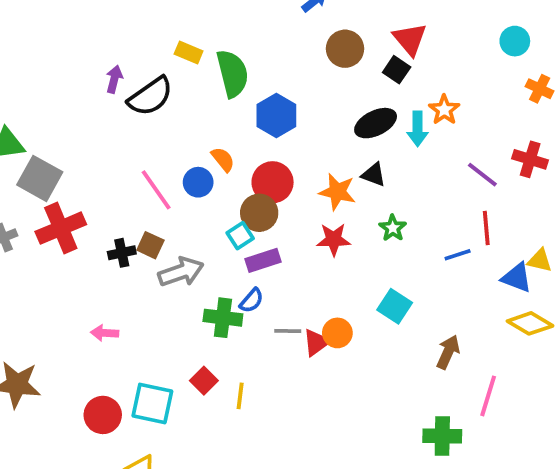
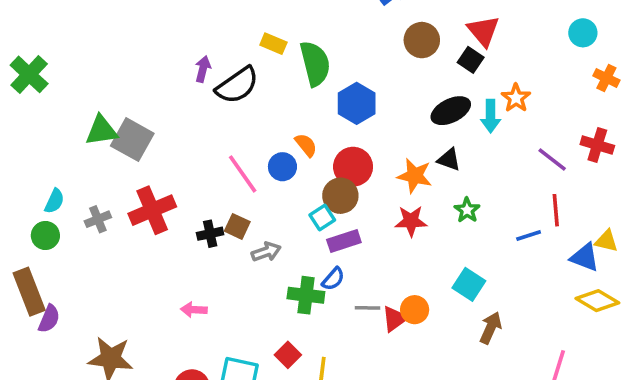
gray square: (40, 178) -> (132, 140), moved
gray arrow: (181, 272) -> (266, 252), size x0.7
brown arrow: (448, 352) -> (491, 328), moved

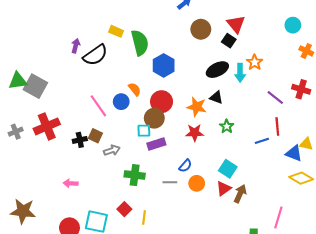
cyan square: (322, 217) -> (144, 131), turned 32
blue semicircle: (333, 279) -> (185, 166), moved
red triangle: (395, 319) -> (224, 188), moved

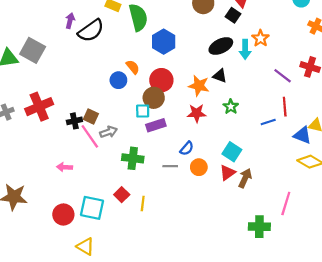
gray square: (35, 86) -> (33, 50), moved
pink line: (98, 106) -> (90, 136), moved

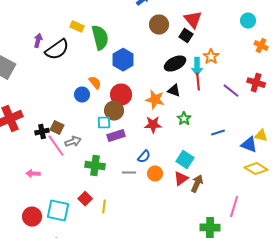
red line: (285, 107) -> (198, 82), moved

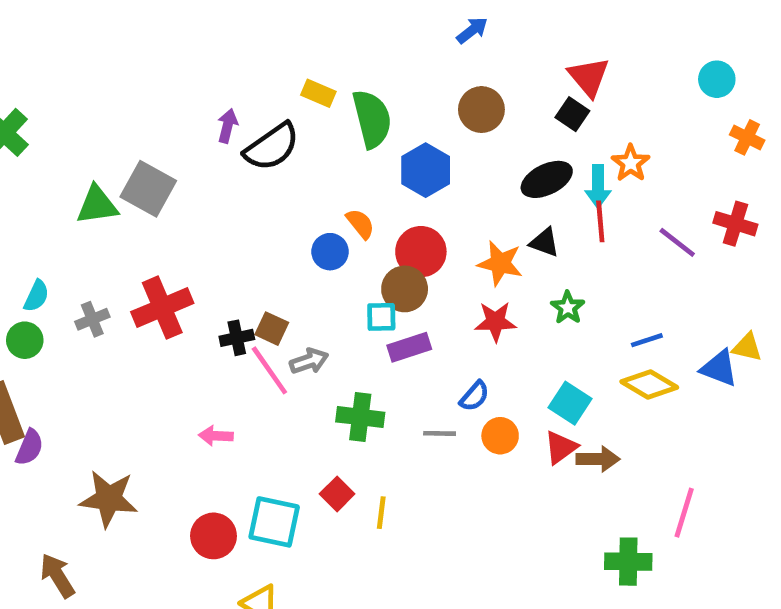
brown circle: (159, 25) -> (481, 110), moved
yellow diamond: (256, 169) -> (649, 384), moved
brown arrow: (197, 184) -> (598, 459), turned 66

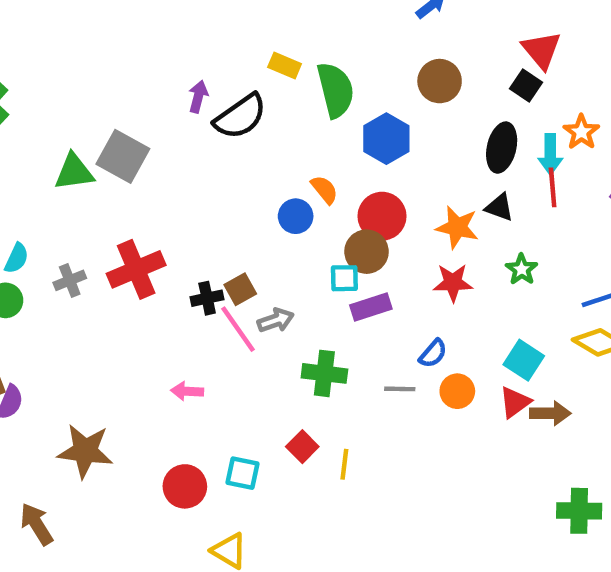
black ellipse: (547, 179) -> (502, 148), turned -51
brown square: (272, 329) -> (240, 289), turned 36
cyan square: (274, 522) -> (242, 473), size x0.7

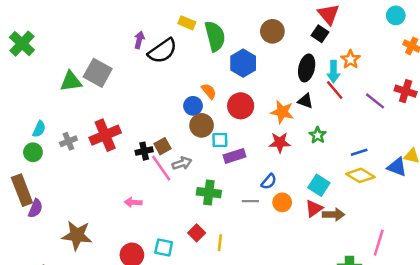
red line: (553, 187) -> (335, 90), turned -35
brown circle: (366, 252) -> (202, 125), moved

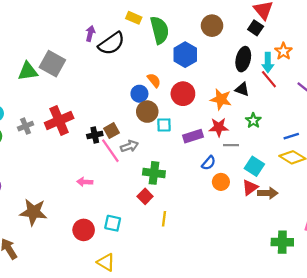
purple rectangle: (235, 156) -> (193, 136), moved
gray line: (250, 201) -> (231, 145), moved
red square: (197, 233) -> (145, 196), moved

